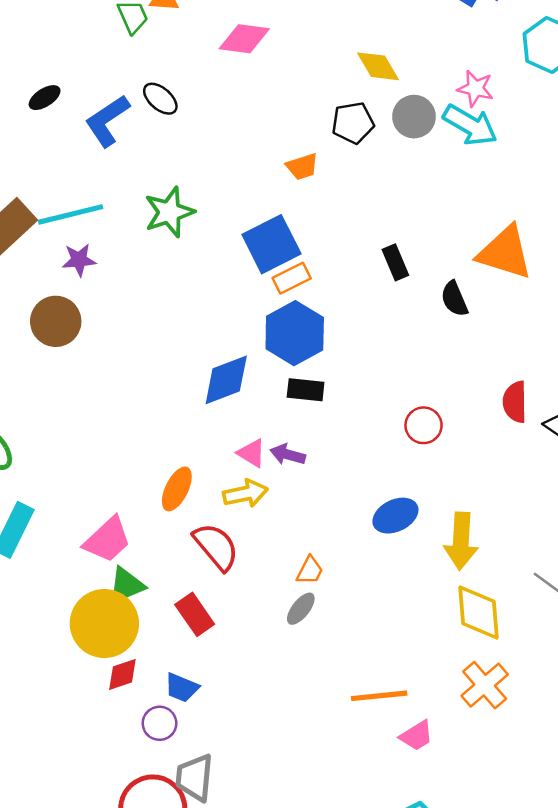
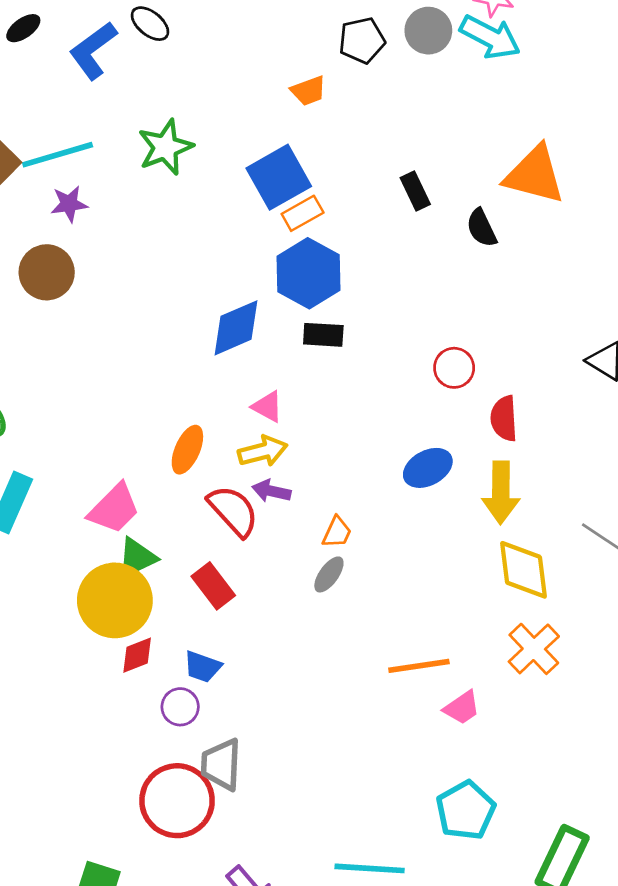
red semicircle: (515, 402) -> (504, 418), moved
purple arrow: (288, 455) -> (271, 491), moved

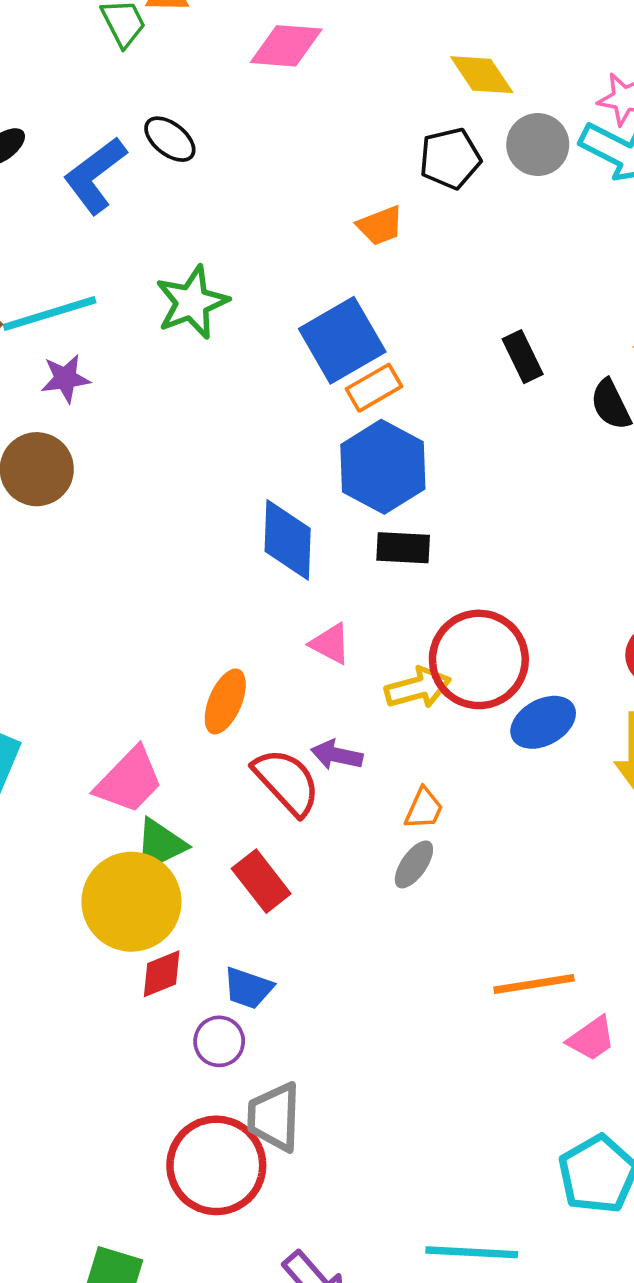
blue diamond: (236, 328) -> (288, 540), turned -64
red circle: (454, 368) -> (479, 659), moved, size x1.8
yellow arrow: (263, 451) -> (418, 688), moved

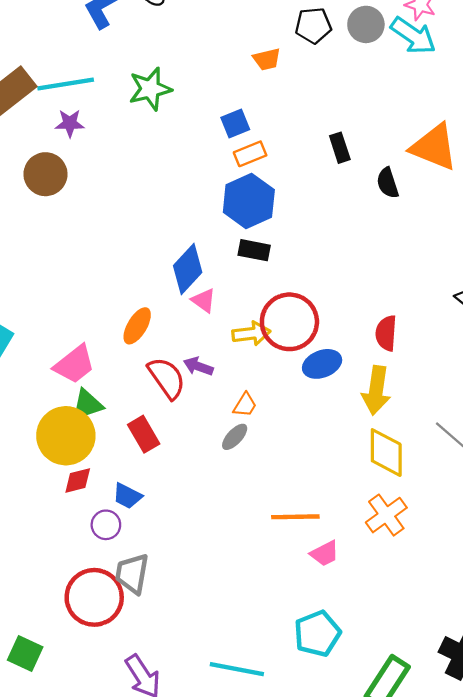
blue square: (342, 340) -> (235, 123), size x0.6
blue diamond: (288, 540) -> (188, 269), moved, turned 33

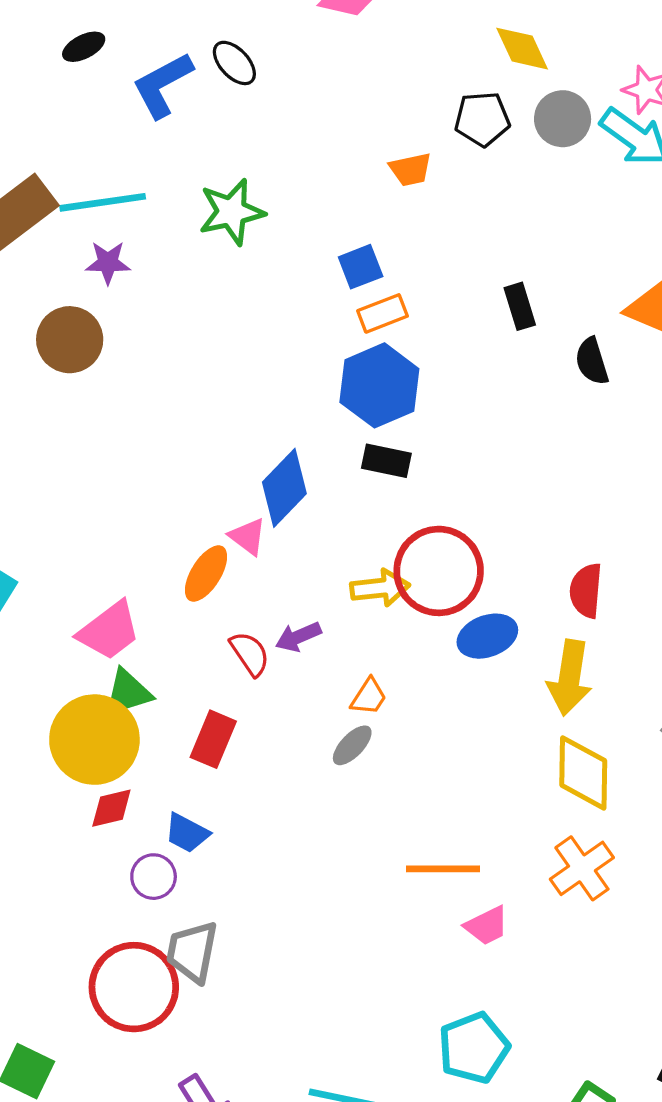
pink triangle: (204, 300) -> (248, 537), moved
purple arrow: (198, 366) -> (298, 637), turned -44
red semicircle: (167, 378) -> (250, 654), size x0.7
red rectangle: (144, 434) -> (213, 739), turned 52

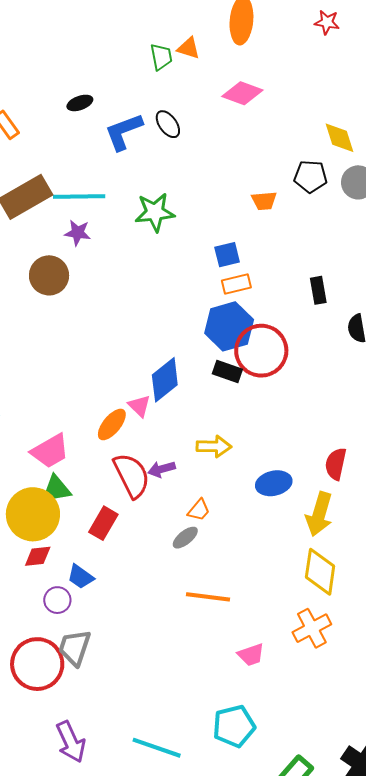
red circle: (439, 571) -> (261, 351), moved
red semicircle: (250, 654) -> (132, 475), size x1.6
orange line: (443, 869) -> (208, 597), moved

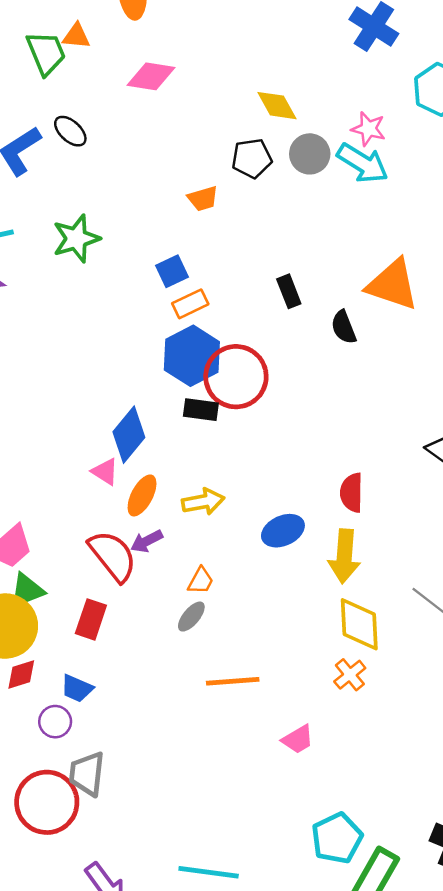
green trapezoid: (161, 57) -> (46, 53), size x1.4
orange ellipse: (112, 424) -> (142, 495), moved
orange cross: (312, 628) -> (350, 675), moved, size x0.7
cyan pentagon: (234, 726) -> (337, 838), moved

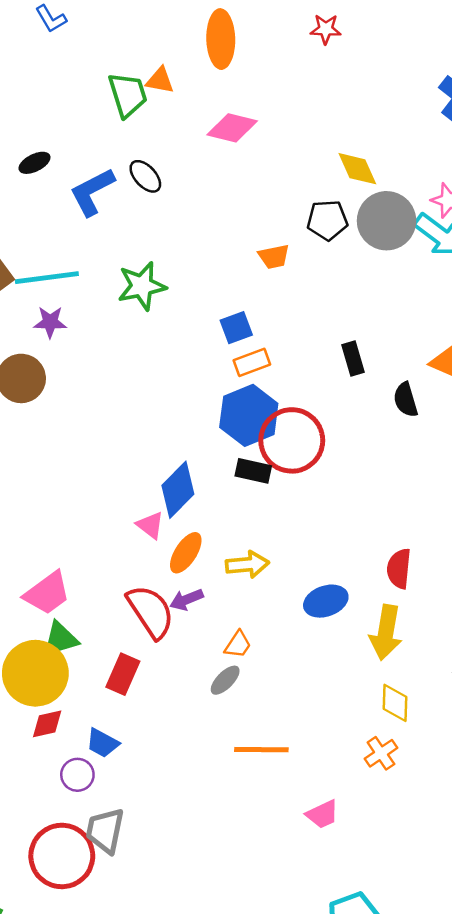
gray circle: (310, 154) -> (387, 221), size x1.4
yellow diamond: (359, 624) -> (395, 703), size x0.7

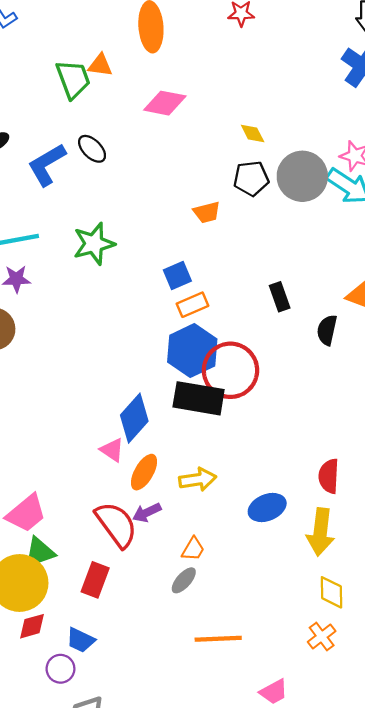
yellow diamond: (357, 169) -> (253, 134), moved, size x0.7
black semicircle: (406, 400) -> (327, 330), turned 32
black rectangle: (253, 471) -> (199, 398), size x1.6

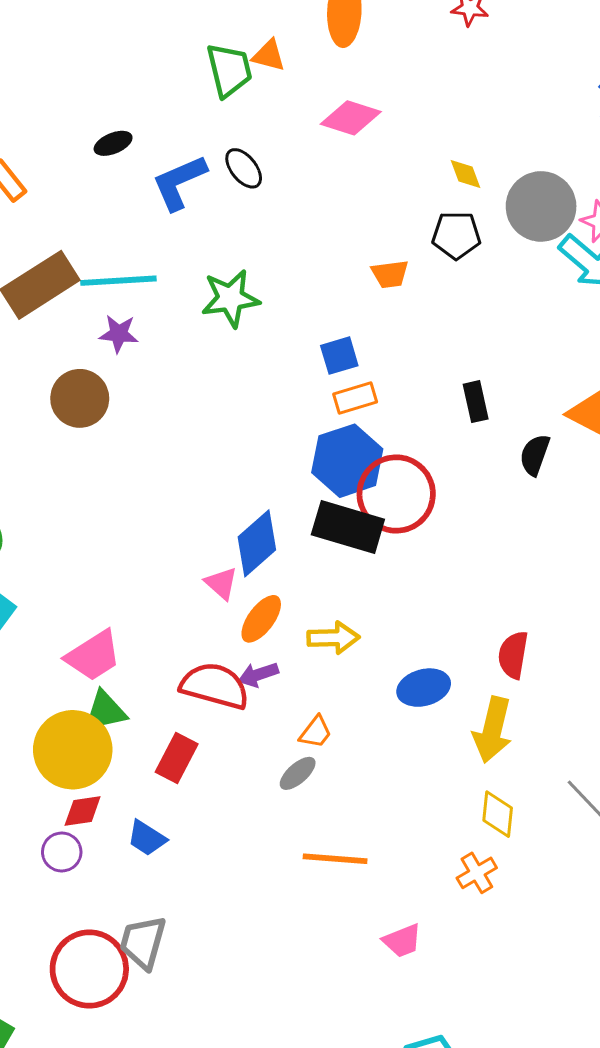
gray circle: (302, 176) -> (541, 206), moved
red semicircle: (116, 524) -> (215, 686), turned -45
purple circle: (60, 669) -> (62, 852), moved

